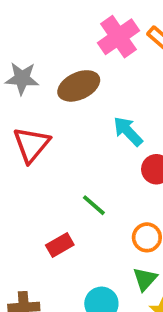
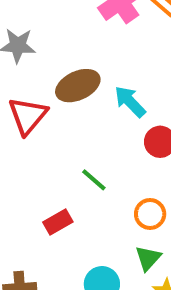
brown ellipse: (79, 86) -> (78, 86), moved

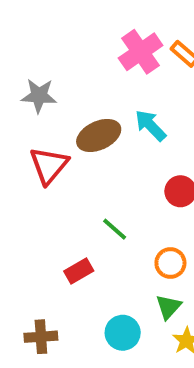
cyan arrow: (130, 102) -> (151, 126), moved

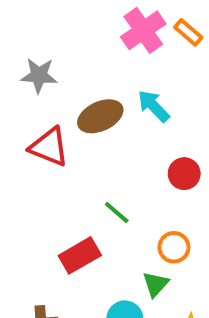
red triangle: (49, 165) -> (49, 147), turned -48
red rectangle: (79, 271) -> (80, 255), size x1.4
green triangle: (168, 307) -> (156, 284), moved

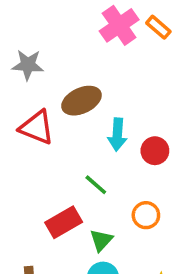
cyan arrow: (153, 106) -> (117, 135), moved, turned -132
green triangle: (156, 284) -> (101, 240), moved

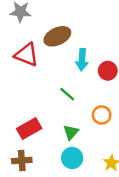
red rectangle: (64, 222) -> (29, 129), moved

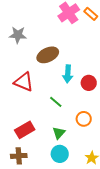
red triangle: (27, 55) -> (24, 82), moved

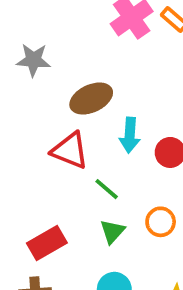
red triangle: (24, 82) -> (70, 151), moved
green triangle: (59, 133) -> (112, 231), moved

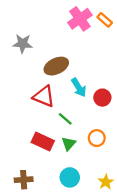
cyan arrow: (130, 135) -> (79, 87), turned -36
red rectangle: (47, 243) -> (43, 141), moved, turned 55

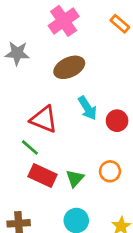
pink cross: (80, 19) -> (64, 21), moved
brown ellipse: (56, 66) -> (69, 67), moved
green line: (65, 119) -> (30, 147), moved

